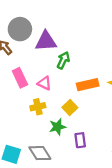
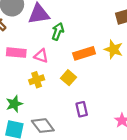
pink rectangle: (20, 78) -> (16, 53), turned -54
green star: (57, 127) -> (14, 104), moved

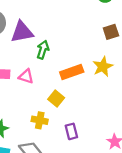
yellow star: (114, 49) -> (103, 67), turned 30
yellow cross: (37, 80) -> (40, 120), moved, turned 32

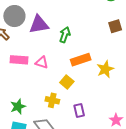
green arrow: (43, 50) -> (65, 35), moved
yellow star: (103, 67) -> (105, 69), moved

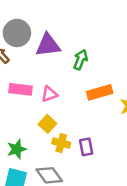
pink triangle: (42, 62) -> (49, 94), turned -40
yellow square: (67, 82) -> (47, 124), moved
purple rectangle: (79, 110) -> (86, 147), moved

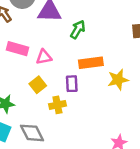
yellow cross: (61, 143) -> (57, 105), moved, turned -35
purple rectangle: (86, 147) -> (72, 84), moved

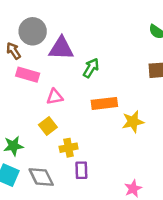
pink rectangle: (17, 49) -> (28, 75), moved
purple rectangle: (72, 84) -> (81, 170), moved

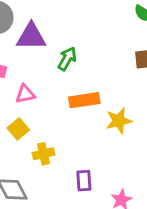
purple rectangle: (81, 170) -> (84, 181), moved

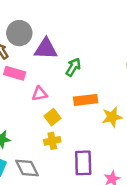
yellow square: (18, 129) -> (53, 117), moved
purple rectangle: (84, 181) -> (83, 163), size x1.5

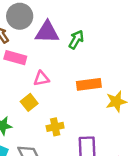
green arrow: (73, 67) -> (76, 40), moved
yellow square: (53, 117) -> (29, 102), moved

